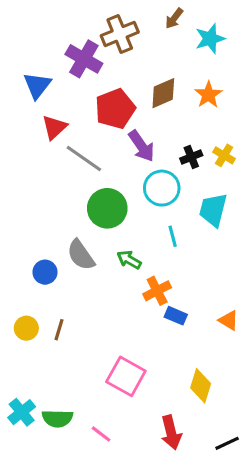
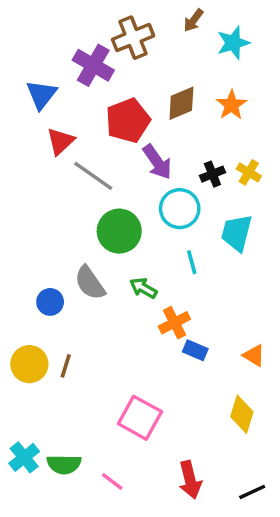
yellow circle: (26, 328) -> (29, 364), size x1.4
yellow diamond: (201, 386) -> (242, 414), moved

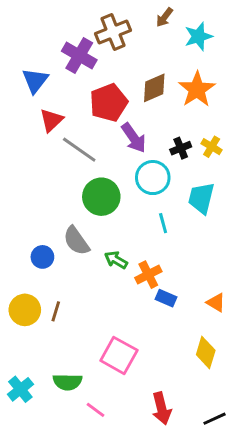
orange star: (231, 105) -> (197, 89), size x1.4
green arrow: (143, 288) -> (116, 260), moved
green semicircle: (64, 464) -> (67, 382), moved

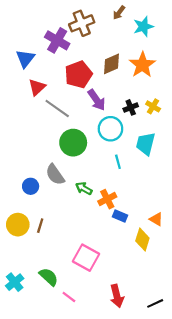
yellow diamond: (206, 353) -> (142, 240), moved
green semicircle: (67, 382) -> (49, 277), turned -138

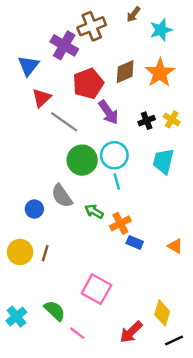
cyan circle: (110, 129) -> (114, 155), moved
cyan line: (118, 162) -> (117, 182), moved
yellow diamond: (142, 240) -> (162, 313), moved
red arrow: (117, 296) -> (131, 332), turned 60

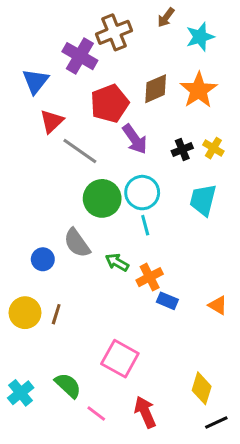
red arrow: (131, 332) -> (145, 412), moved, turned 110

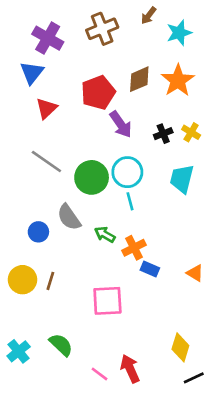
purple cross: (80, 56) -> (48, 38), moved
gray line: (80, 151) -> (46, 162), moved
pink square: (120, 359) -> (107, 301), moved, turned -32
pink line: (96, 414) -> (99, 374), moved

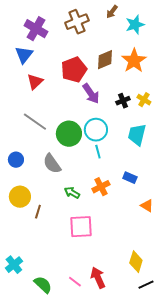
blue circle: (38, 232) -> (16, 160), moved
green arrow: (105, 235) -> (72, 193), moved
blue rectangle: (150, 269) -> (130, 178), moved
yellow circle: (22, 280) -> (20, 197), moved
green semicircle: (61, 345) -> (43, 285), moved

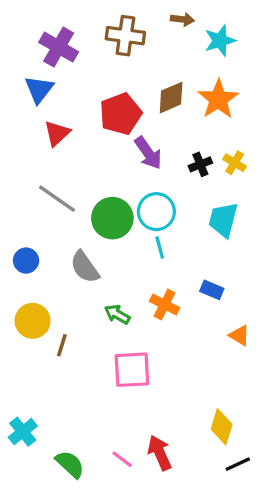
brown arrow: (112, 12) -> (182, 19), turned -120
brown cross: (77, 22) -> (125, 36), turned 30
orange cross: (101, 187) -> (165, 305), turned -36

